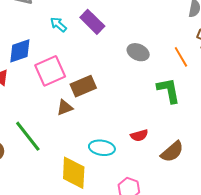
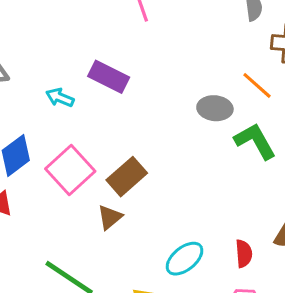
gray ellipse: (138, 52) -> (215, 108), moved
red semicircle: (139, 135) -> (244, 254), moved, turned -60
cyan ellipse: (102, 148) -> (185, 259), turned -30

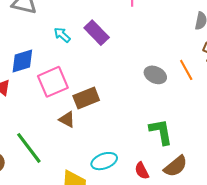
green L-shape: (255, 141) -> (161, 132), moved
brown triangle: (110, 217) -> (67, 119), turned 48
red semicircle: (244, 254) -> (142, 171), turned 138

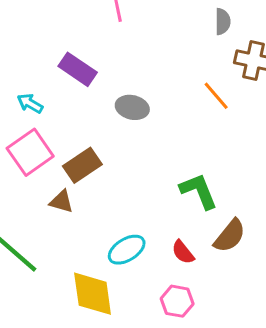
cyan arrow: (62, 35) -> (30, 103), moved
gray ellipse: (155, 75) -> (132, 107), moved

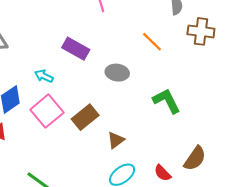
orange line: (216, 96) -> (152, 42), moved
green L-shape: (199, 191) -> (167, 101), moved
brown triangle: (61, 201) -> (116, 140), moved, turned -48

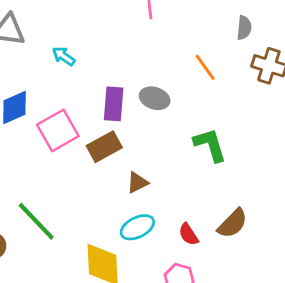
purple rectangle: (76, 49) -> (114, 104), moved, turned 55
cyan arrow: (44, 76) -> (64, 56), moved

